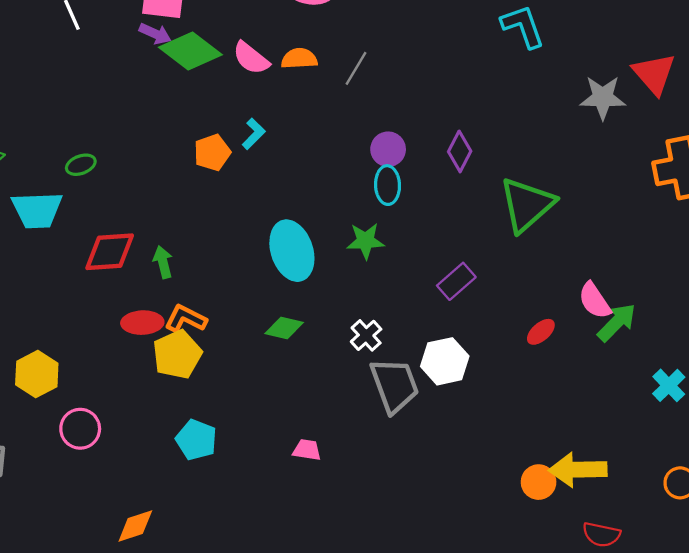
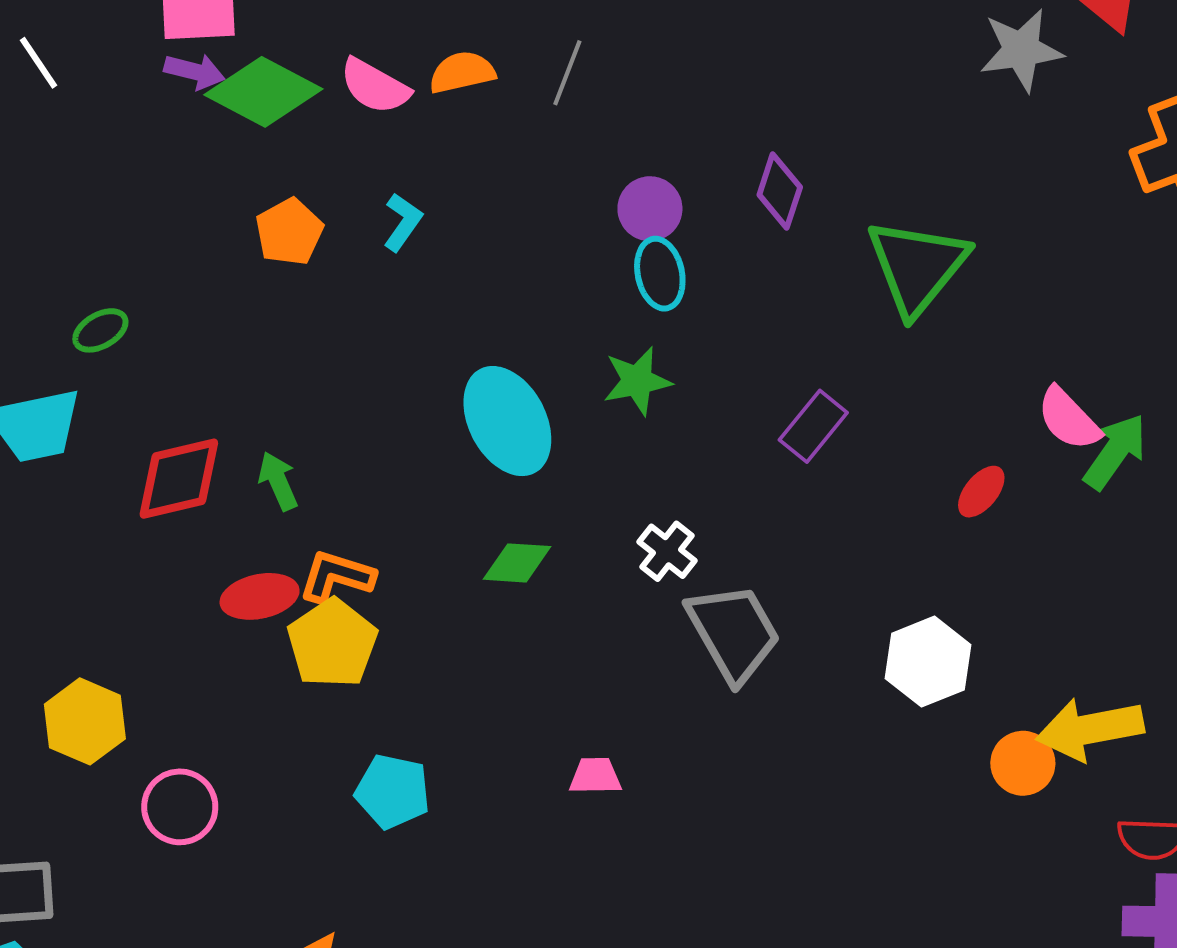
orange pentagon: (212, 153) -> (289, 232), moved
white hexagon: (445, 361) -> (928, 662), moved

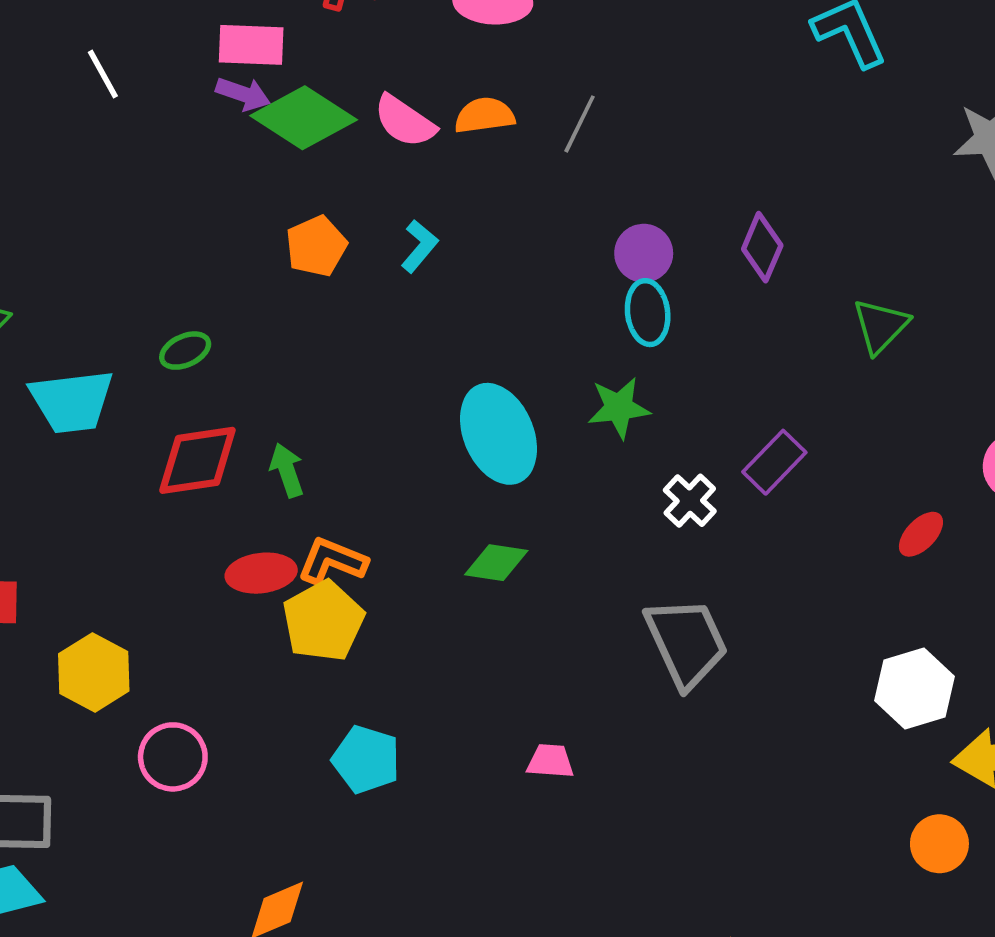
green triangle: (917, 266) -> (881, 326), size x0.6
green ellipse: (100, 330) -> (185, 351), moved
white cross: (667, 551) -> (690, 501), moved
white hexagon: (928, 662) -> (915, 689), moved
orange circle: (1023, 763) -> (939, 844), moved

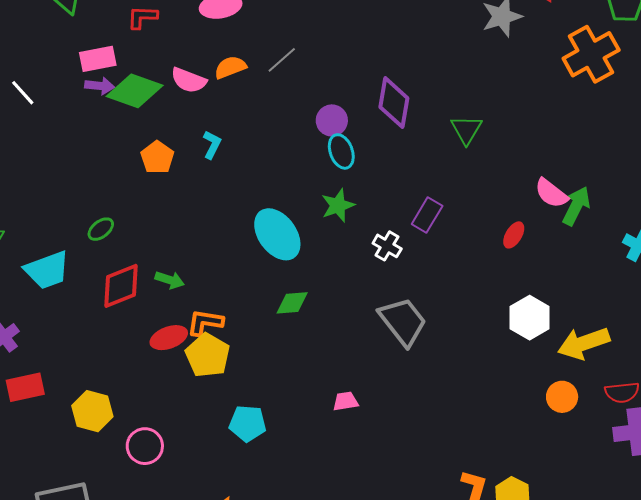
gray line: (580, 124) -> (282, 60), turned 36
purple diamond: (762, 247) -> (394, 103), size x1.4
green arrow: (287, 470) -> (170, 280), turned 140

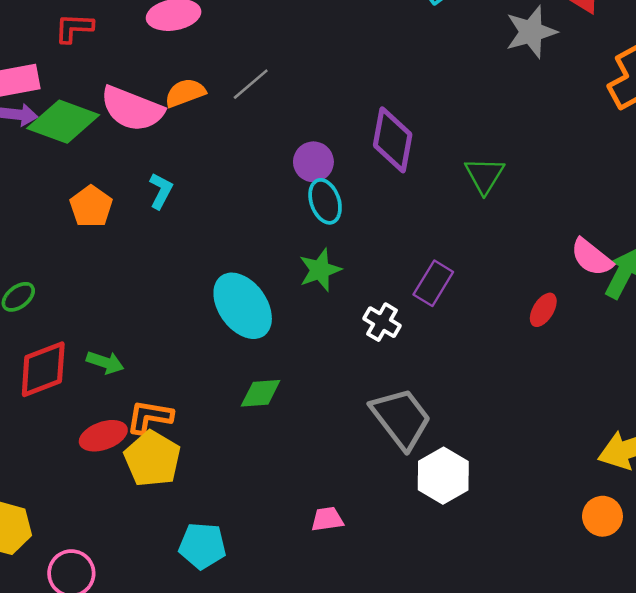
pink semicircle: (189, 80) -> (132, 109), size x1.4
white hexagon: (530, 318) -> (443, 476), moved

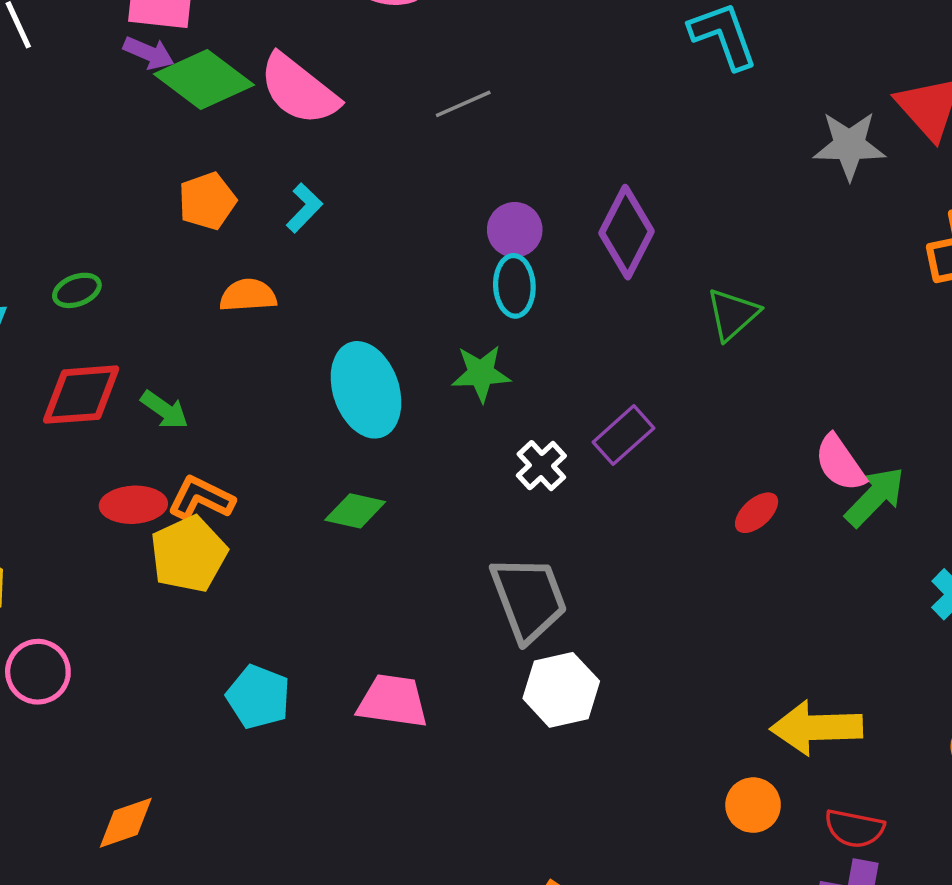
orange semicircle: (185, 93) -> (248, 295), moved
pink trapezoid: (327, 519) -> (393, 701), size x1.6
cyan pentagon: (202, 546) -> (258, 697), moved

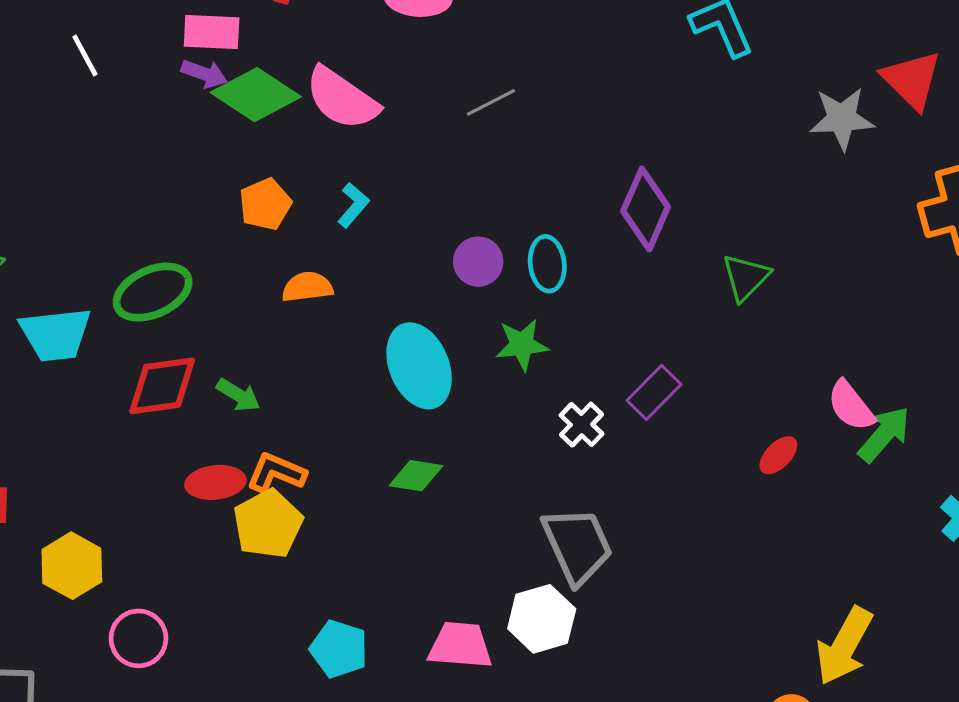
purple circle: (515, 230) -> (478, 262), moved
green ellipse: (77, 290) -> (153, 292), size x1.8
white hexagon: (561, 690) -> (542, 619), moved
yellow arrow: (816, 728) -> (844, 646), turned -56

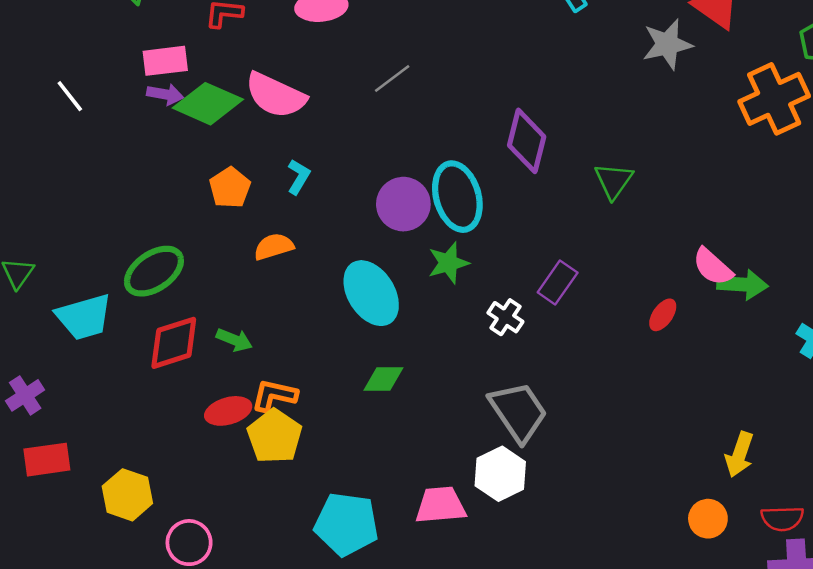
purple circle: (478, 262) -> (403, 204), size x1.4
cyan ellipse: (547, 264) -> (457, 197), size x1.6
green arrow: (884, 434) -> (742, 284), turned 63
yellow arrow: (844, 646) -> (739, 455), size x0.7
cyan pentagon: (339, 649) -> (346, 524), size x1.4

